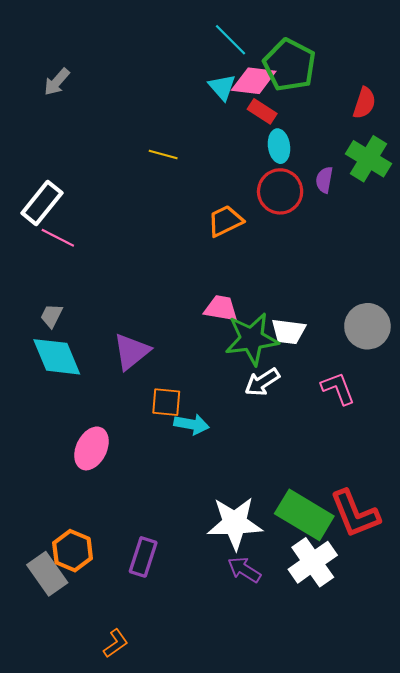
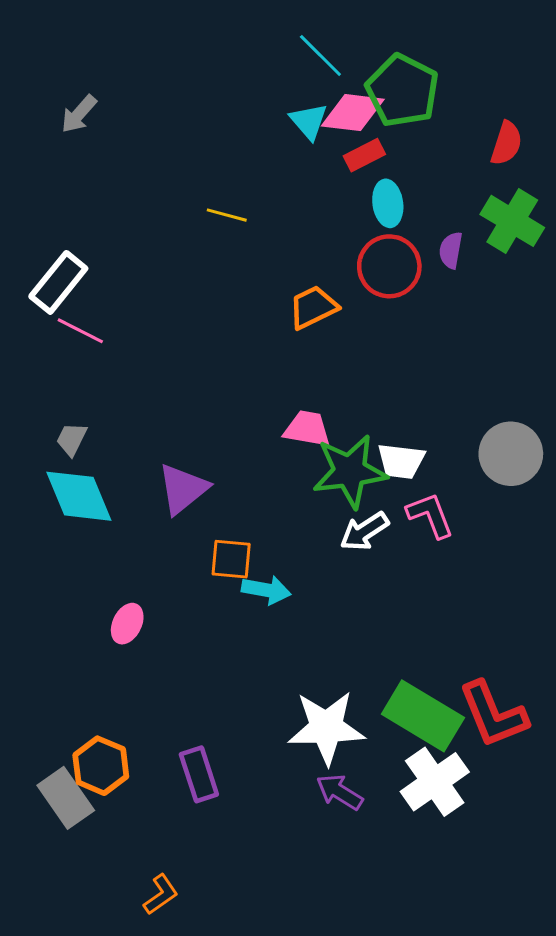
red rectangle: (262, 111) -> (364, 155), turned -60
pink L-shape: (338, 388) -> (430, 515), moved
pink ellipse: (91, 448) -> (127, 624), size x0.7
purple rectangle: (143, 557) -> (199, 774), turned -36

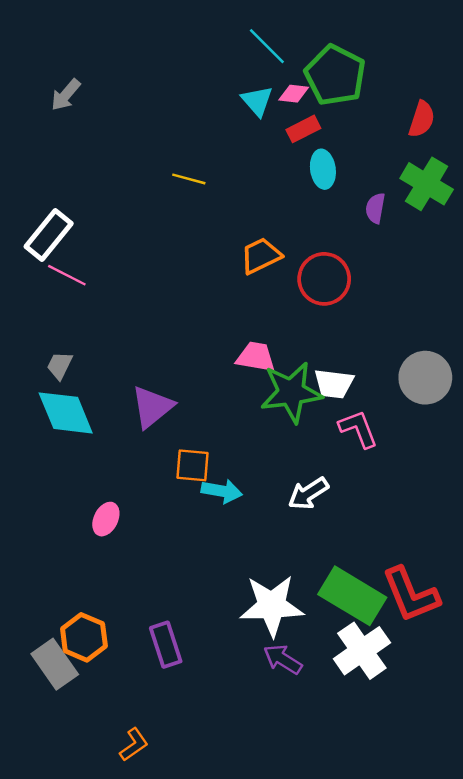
pink diamond: (353, 113) -> (294, 94), size x0.6
red circle: (389, 266) -> (324, 279), moved
white arrow: (364, 531) -> (308, 493), moved

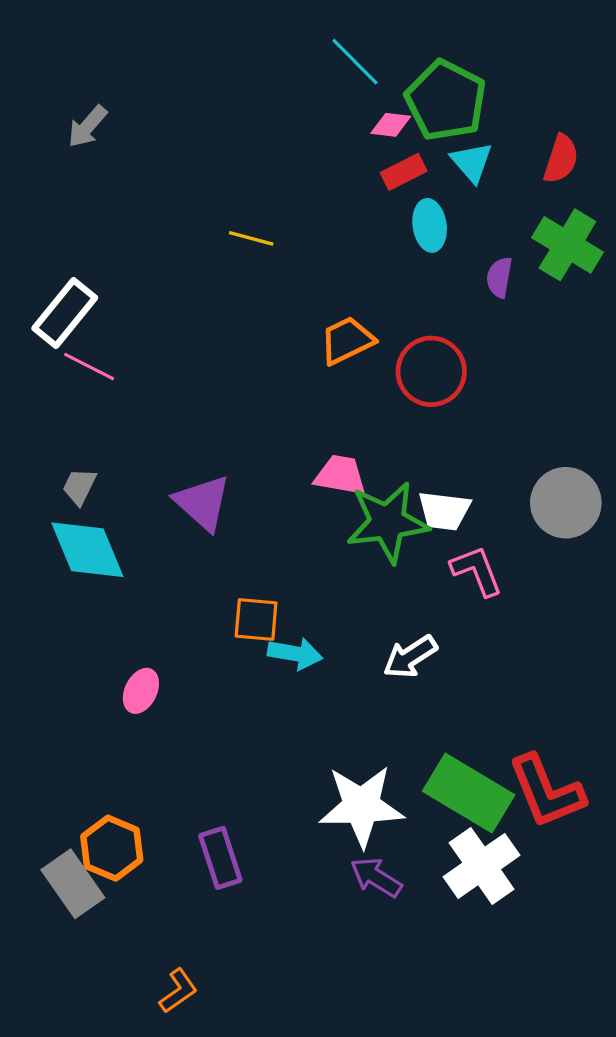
cyan triangle: (257, 101) -> (472, 162), moved
purple triangle: (152, 407) -> (203, 503), moved, turned -39

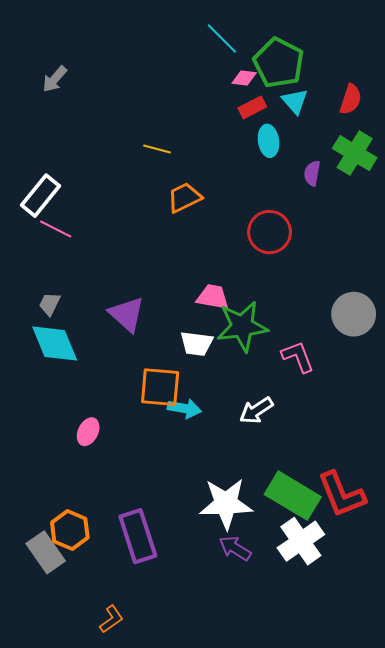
orange trapezoid: (347, 341) -> (184, 198), moved
white trapezoid: (444, 511) -> (197, 344), moved
orange square: (256, 619) -> (160, 387), size x1.4
purple rectangle: (220, 858) -> (138, 536), size x1.4

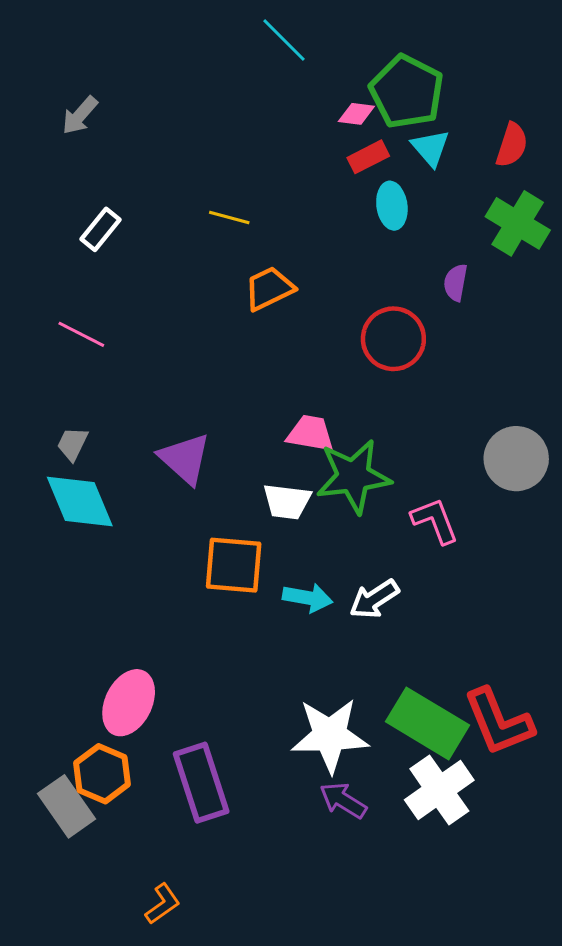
cyan line: (222, 38) -> (284, 40), moved
purple semicircle: (312, 173) -> (456, 283), moved
white rectangle: (40, 196) -> (100, 229), moved, size x0.7
cyan arrow: (184, 408) -> (308, 598), moved
pink ellipse: (88, 432) -> (129, 703), moved, size x1.6

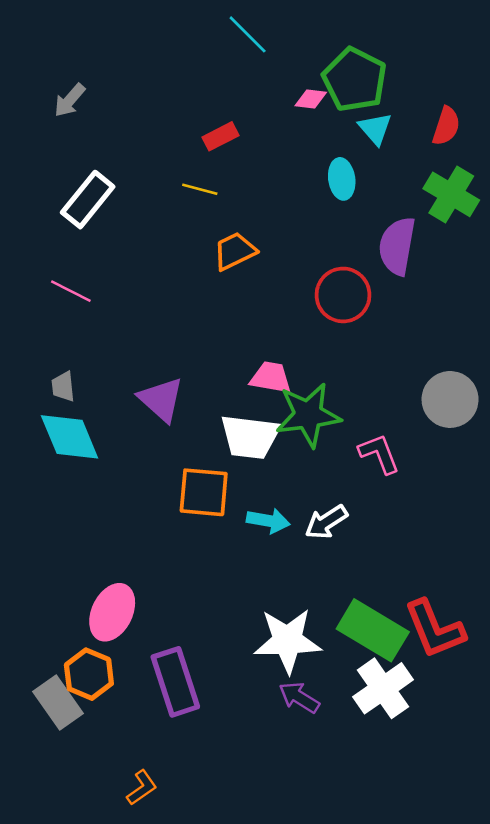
red rectangle: (368, 157) -> (220, 136), moved
white rectangle: (100, 229) -> (88, 200), size x1.5
purple semicircle: (456, 283) -> (397, 246), size x1.8
gray trapezoid: (72, 444) -> (63, 387), turned -32
white trapezoid: (287, 502) -> (250, 437), size x1.4

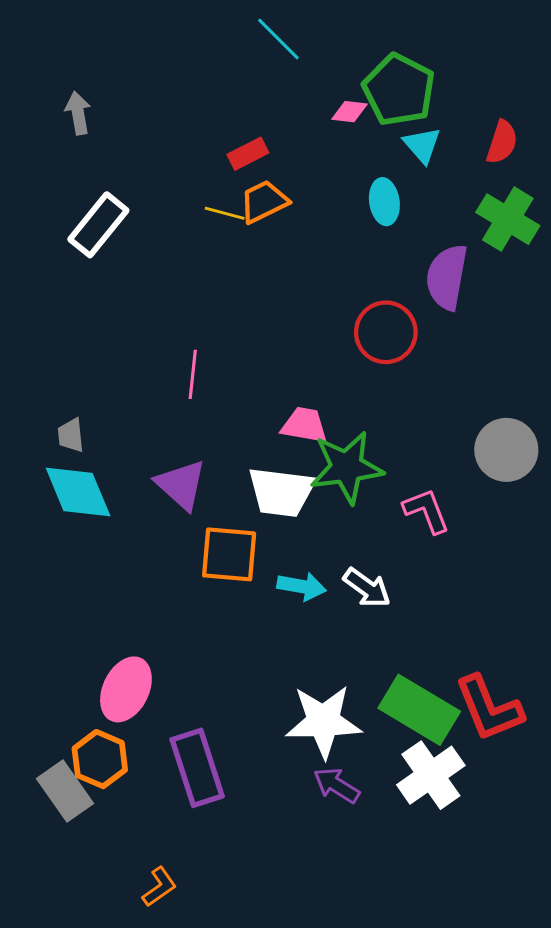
gray arrow: (70, 100) -> (78, 113), turned 129
orange trapezoid: (235, 251) -> (264, 202), moved
pink line: (71, 291) -> (193, 374), moved, turned 69
purple triangle: (161, 399) -> (181, 485), moved
white arrow: (326, 522) -> (367, 588), turned -111

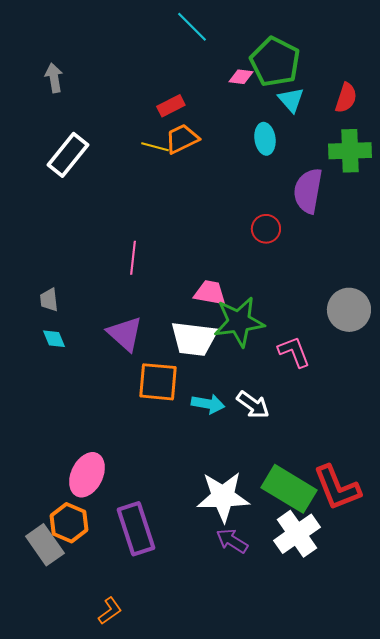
green cross: (508, 219) -> (350, 151), turned -33
red circle: (386, 332) -> (266, 229), size x0.7
cyan diamond: (78, 492) -> (54, 339), size x0.5

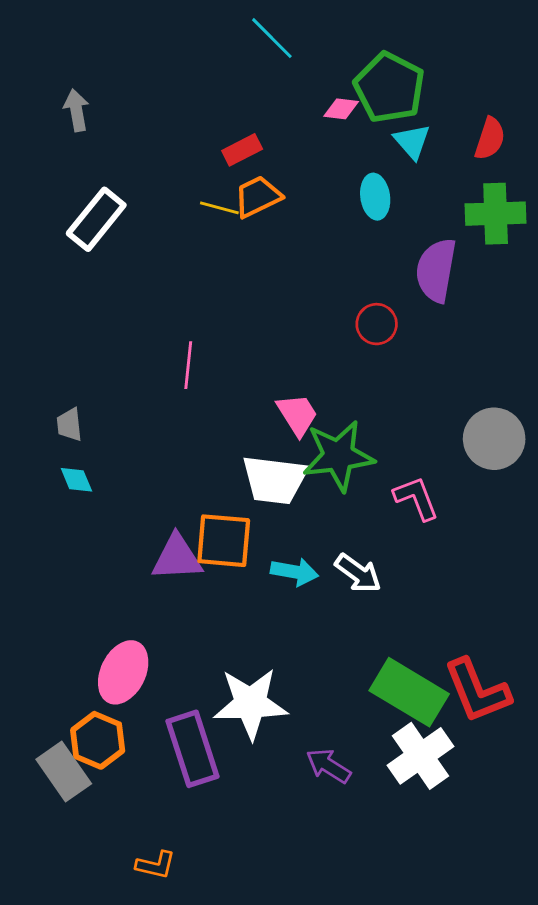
pink trapezoid: (210, 293) -> (297, 415), turned 48
purple triangle: (125, 334) -> (177, 558), moved, turned -45
white star: (223, 497) -> (251, 703), moved
orange L-shape: (110, 611) -> (156, 865), turned 48

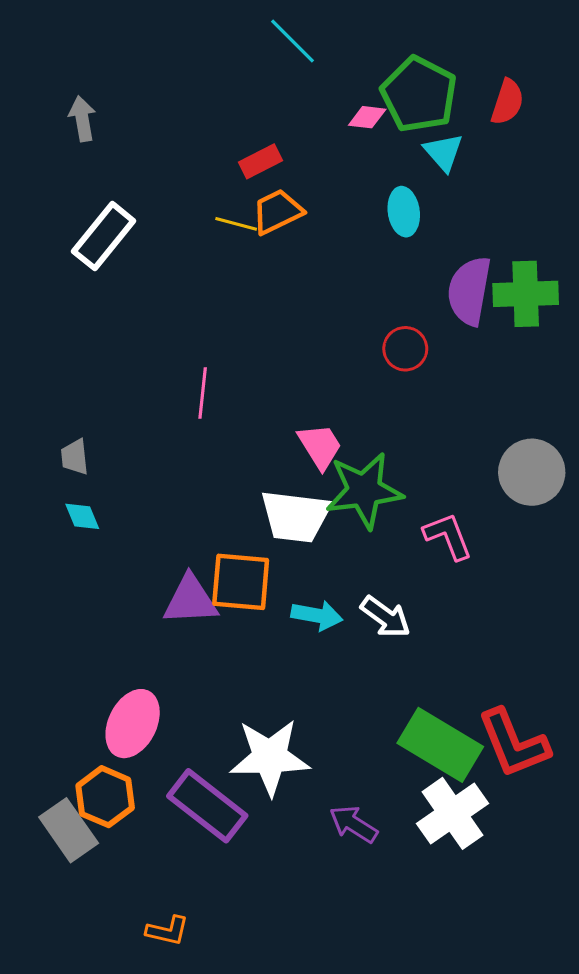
red semicircle: (490, 139) -> (507, 102), moved
green cross: (496, 214) -> (526, 294), moved
purple rectangle: (193, 749) -> (207, 806), turned -34

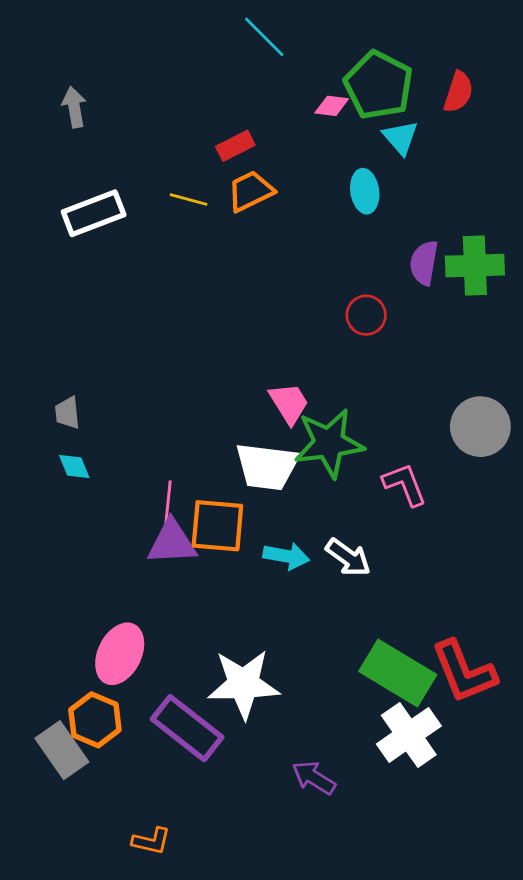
yellow line: (236, 224) -> (189, 199), moved
white rectangle: (104, 236) -> (94, 213), turned 30
purple semicircle: (469, 291) -> (424, 263), size x0.7
pink line: (203, 393) -> (168, 504), moved
purple arrow: (353, 824) -> (314, 778), moved

